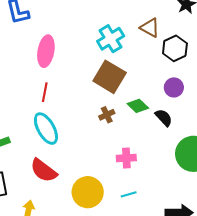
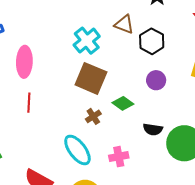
black semicircle: (164, 118) -> (153, 129), moved, turned 150
cyan ellipse: (46, 129) -> (77, 150), moved

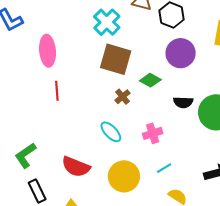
purple circle: (156, 80) -> (181, 53), size x1.5
cyan ellipse: (77, 150) -> (111, 132), size x0.7

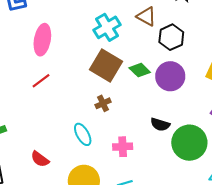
green diamond: (150, 80) -> (140, 70), moved
red line: (57, 91) -> (41, 81), turned 42
red semicircle: (76, 167) -> (40, 159), size x0.7

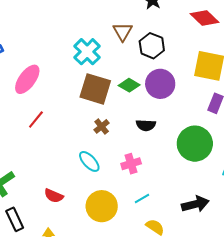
brown triangle: (146, 16) -> (123, 32), turned 45
pink ellipse: (42, 40) -> (27, 79), turned 40
black semicircle: (160, 124) -> (146, 125), moved

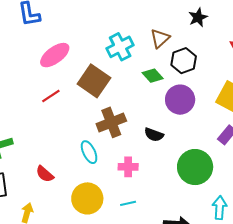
green diamond: (129, 85) -> (153, 76), moved
brown square: (95, 89) -> (94, 81), moved
brown cross: (102, 126) -> (111, 122), size x1.8

